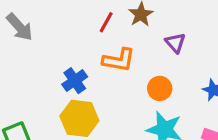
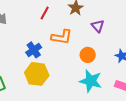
red line: (106, 22) -> (45, 13), moved

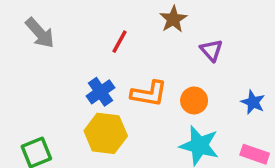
red line: (45, 13) -> (120, 42), moved
orange L-shape: (62, 37) -> (149, 94), moved

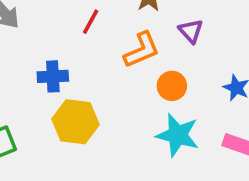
blue cross: (100, 92) -> (53, 76), moved, turned 32
orange L-shape: (149, 94) -> (142, 50), moved, turned -33

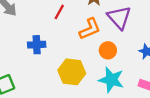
purple triangle: (191, 31) -> (119, 18), size x1.6
yellow hexagon: (75, 122) -> (72, 72), moved

